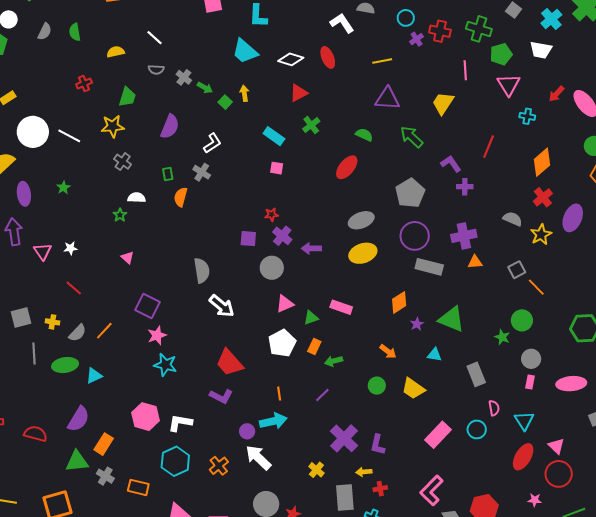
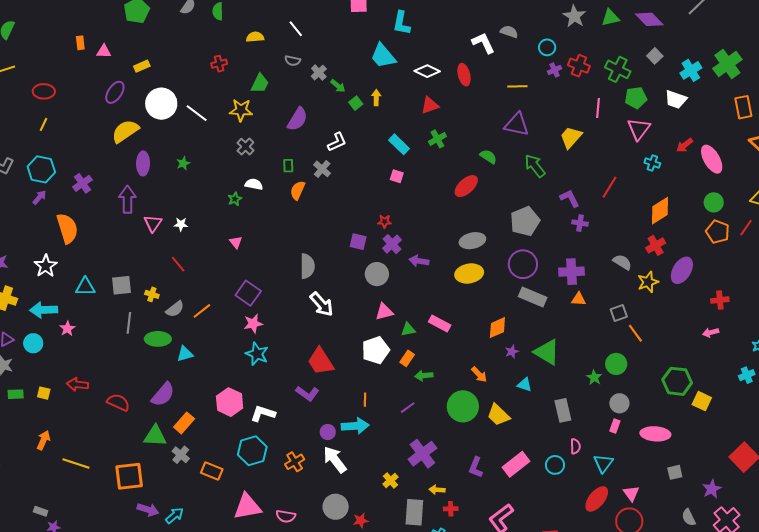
green circle: (377, 386) -> (463, 406), size x1.8
purple L-shape: (378, 445) -> (476, 467), moved

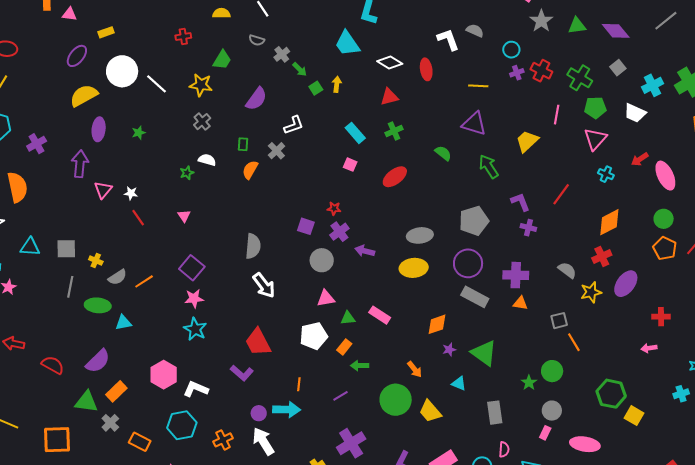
red ellipse: (466, 186) -> (395, 177), moved
red line: (178, 264) -> (138, 218), moved

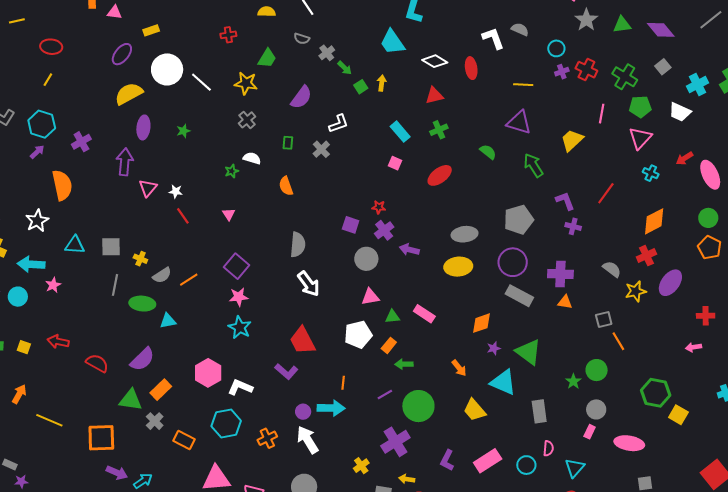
orange semicircle: (250, 170) -> (286, 186), moved, turned -48
cyan triangle: (459, 383) -> (503, 382), size x1.8
green circle: (396, 400) -> (418, 406), moved

